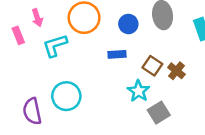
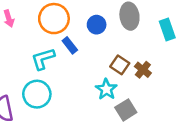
cyan L-shape: (55, 46) -> (43, 59), moved
blue rectangle: (117, 54) -> (70, 45), moved, turned 56

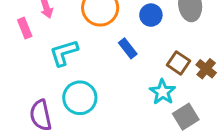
blue rectangle: (70, 45) -> (128, 48), moved
cyan L-shape: (43, 59) -> (64, 53), moved

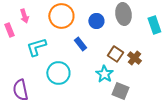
cyan circle: (80, 98) -> (58, 73), moved
gray square: (186, 117) -> (120, 91), turned -36

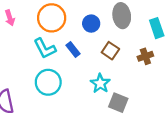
cyan L-shape: (36, 47) -> (45, 48), moved, turned -100
brown square: (115, 54) -> (110, 51), moved
brown cross: (134, 58) -> (145, 56), moved, turned 32

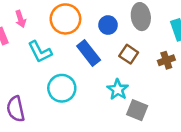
cyan L-shape: (45, 48) -> (40, 52), moved
blue rectangle: (73, 50) -> (89, 53), size x1.5

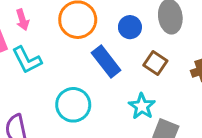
cyan L-shape: (40, 52) -> (27, 60), moved

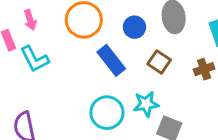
cyan circle: (73, 105) -> (107, 113), moved
cyan star: (142, 106) -> (146, 104), turned 30

